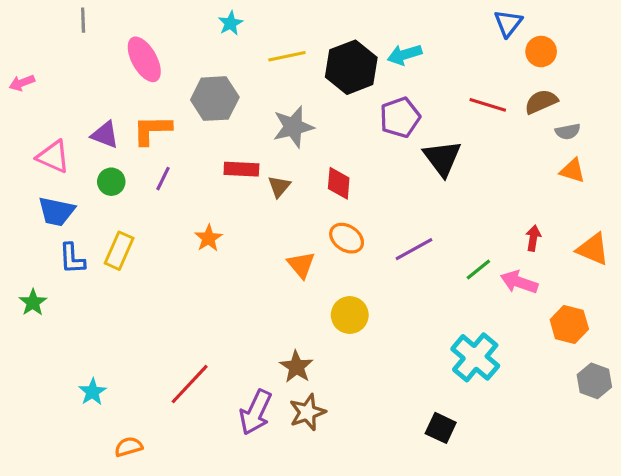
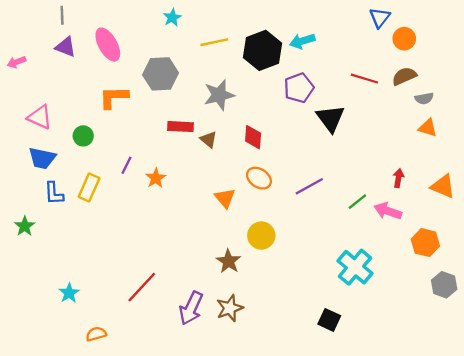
purple triangle: (105, 135) -> (66, 47), moved
purple line: (163, 179) -> (127, 165), moved
brown triangle: (279, 186) -> (209, 139), turned -30
brown star: (296, 367) -> (228, 261), moved

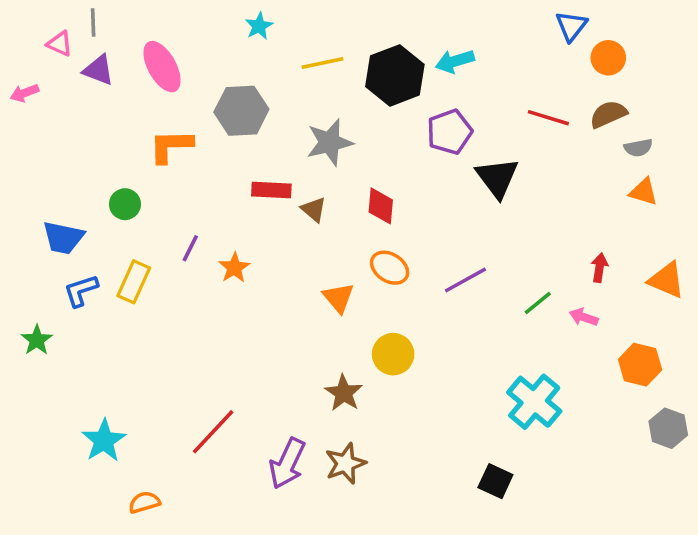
pink triangle: (40, 117) -> (60, 44), moved, size x0.7
blue L-shape: (54, 193) -> (81, 291), turned 75
pink arrow: (388, 211) -> (584, 317), size x0.7
cyan star: (69, 293) -> (104, 441), size x1.4

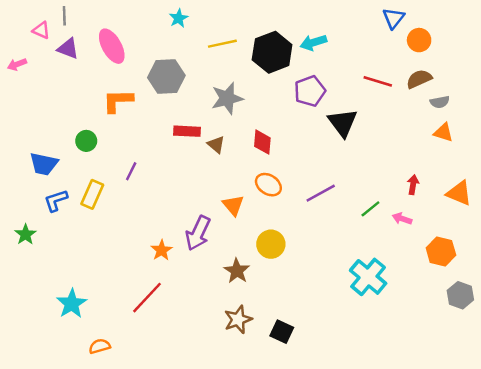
orange star: (234, 268) -> (162, 250), moved
purple arrow: (287, 463) -> (198, 233), moved
black square: (495, 481) -> (282, 332), moved

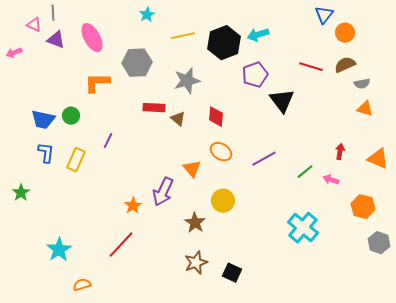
blue trapezoid: (44, 164) -> (43, 120), moved
blue L-shape: (56, 200) -> (46, 153), moved, turned 115

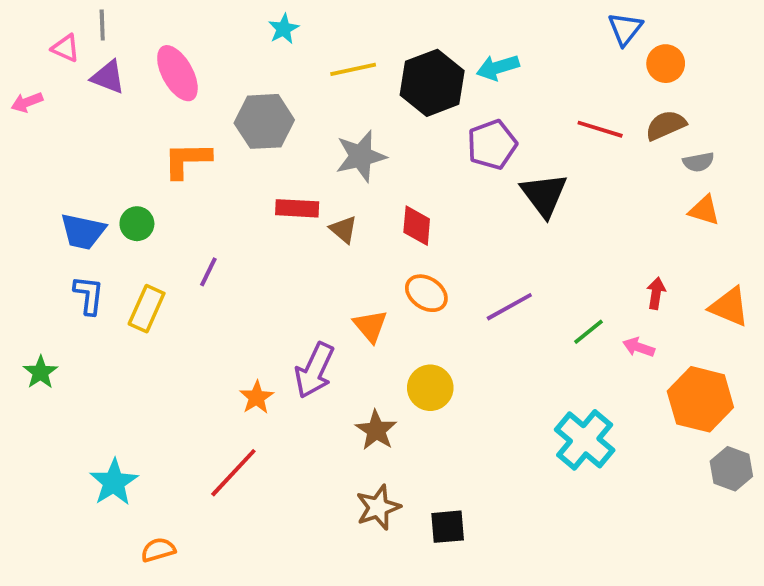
orange hexagon: (363, 207) -> (700, 399), size x1.4
black square: (232, 273) -> (448, 527), turned -30

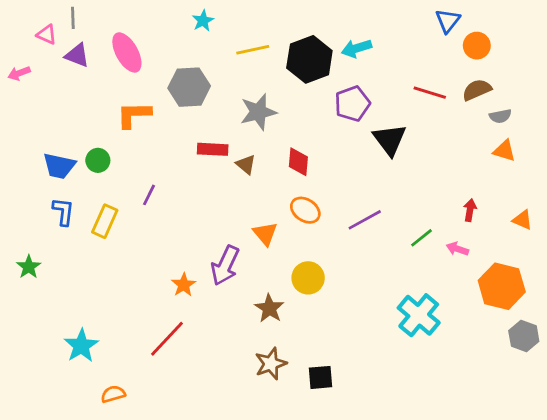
orange triangle: (729, 307) -> (522, 220), size x0.7

